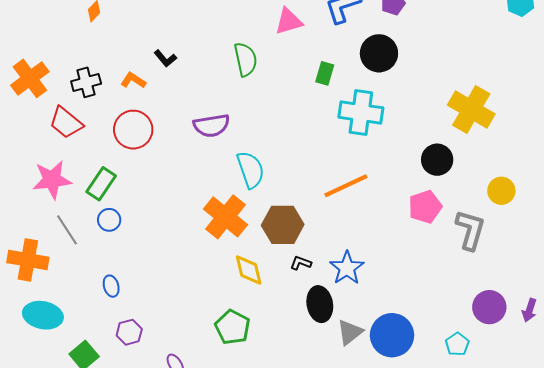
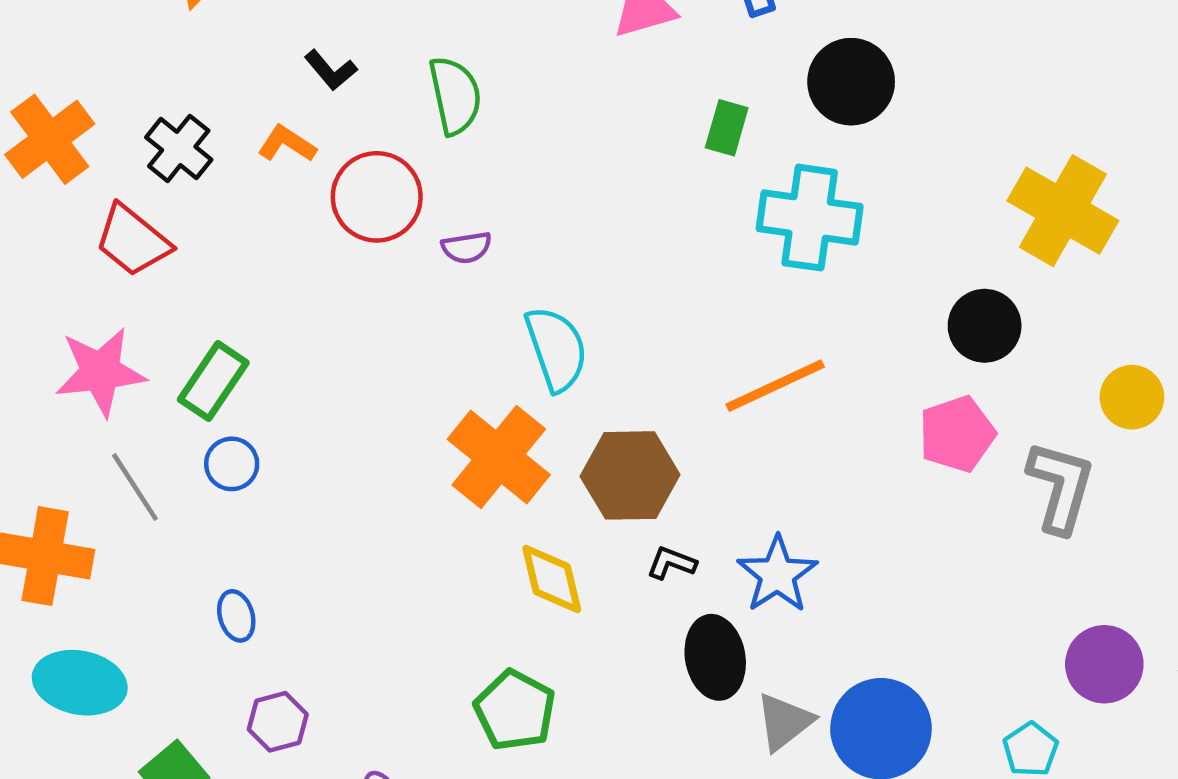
black L-shape: (165, 58) -> (331, 70), moved
green semicircle: (246, 59) -> (455, 96), moved
black cross: (86, 82) -> (179, 148), turned -36
purple semicircle: (211, 126) -> (467, 247), size x0.6
red circle: (133, 130) -> (377, 197), moved

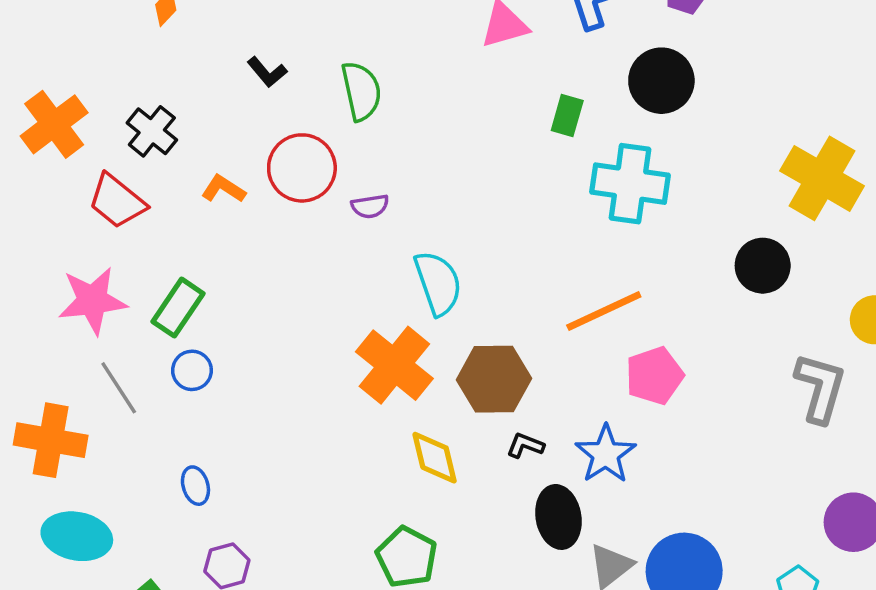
orange L-shape: (287, 144) -> (223, 189), moved
pink pentagon: (957, 434) -> (654, 376), moved

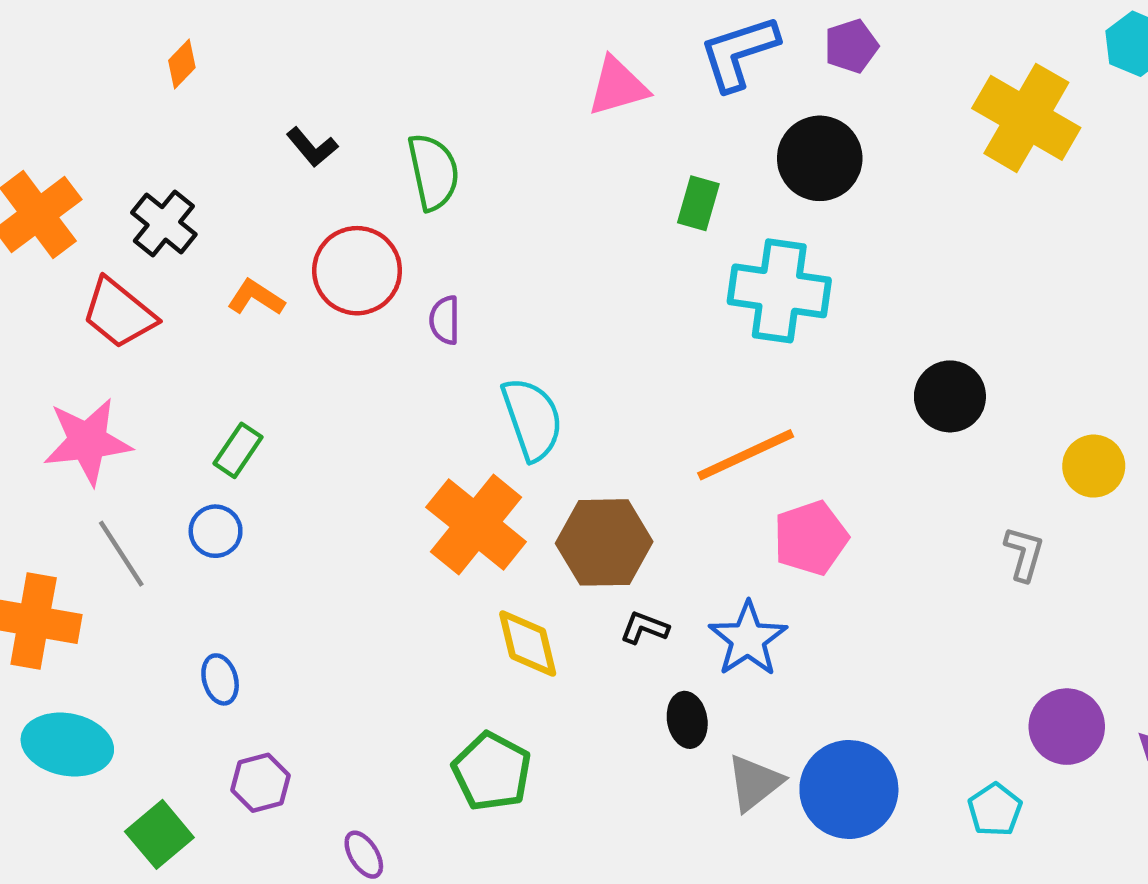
yellow cross: (822, 178) -> (1026, 118), moved
purple semicircle: (370, 206) -> (445, 320), turned 99
green rectangle: (178, 308) -> (238, 450), moved, size x0.7
gray L-shape: (820, 388) -> (1024, 554), size x0.6
black ellipse: (558, 517) -> (687, 720), size x0.7

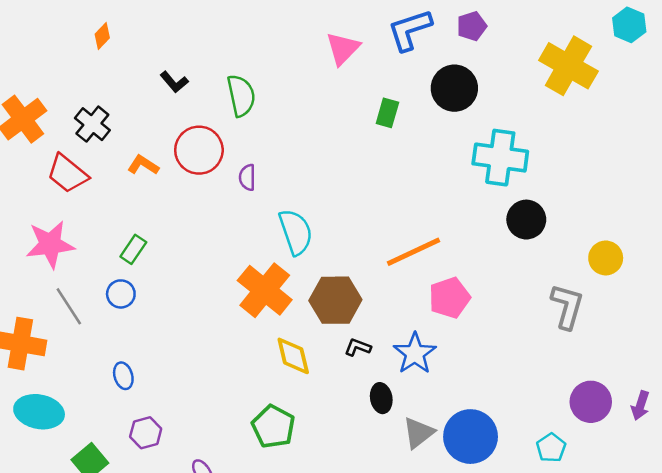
pink triangle: (618, 86) -> (343, 48), turned -30
cyan cross: (779, 291) -> (500, 158), moved
gray L-shape: (1024, 554) -> (567, 306), size x1.5

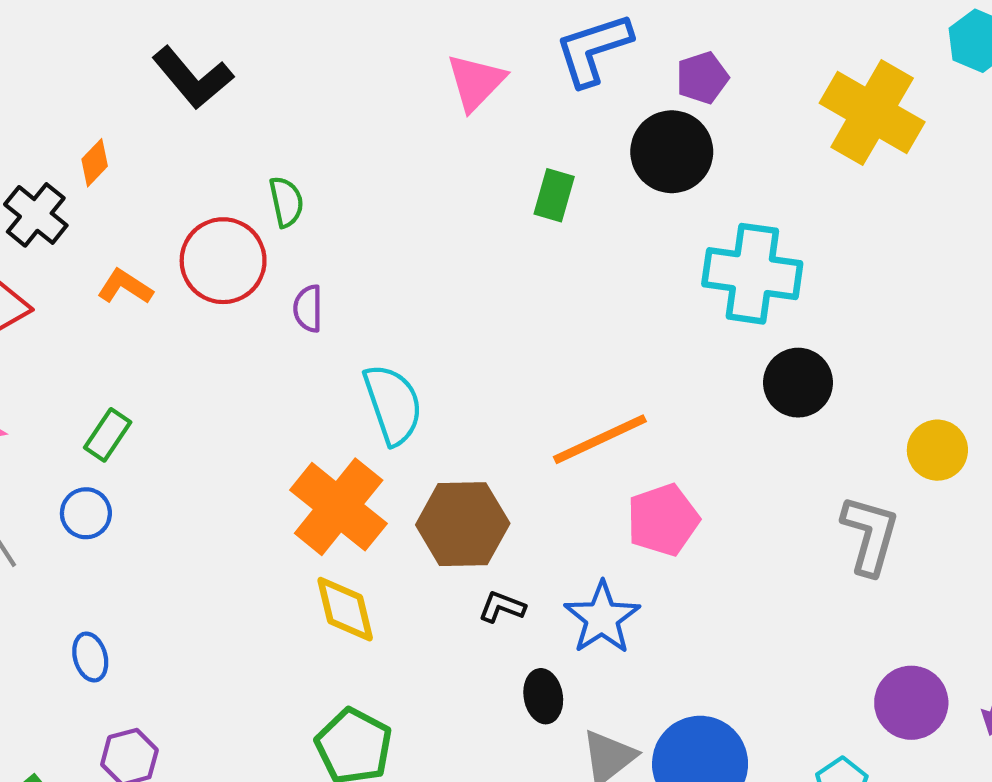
purple pentagon: (472, 26) -> (702, 78), moved
orange diamond: (102, 36) -> (95, 163), moved
black L-shape: (174, 82) -> (193, 78), moved, size x1.6
green semicircle: (241, 96) -> (286, 202), moved, size x0.7
yellow diamond: (293, 356) -> (345, 609), moved

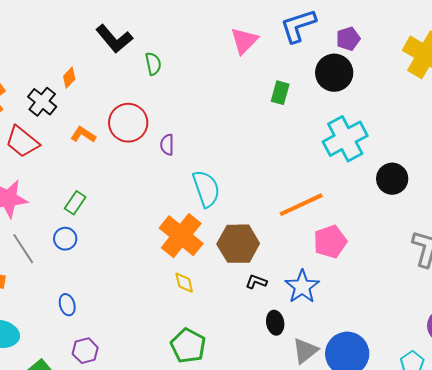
green semicircle: (286, 202) -> (153, 64), moved
cyan cross: (752, 274) -> (345, 139), moved, turned -36
yellow diamond: (345, 609) -> (184, 283), size x0.7

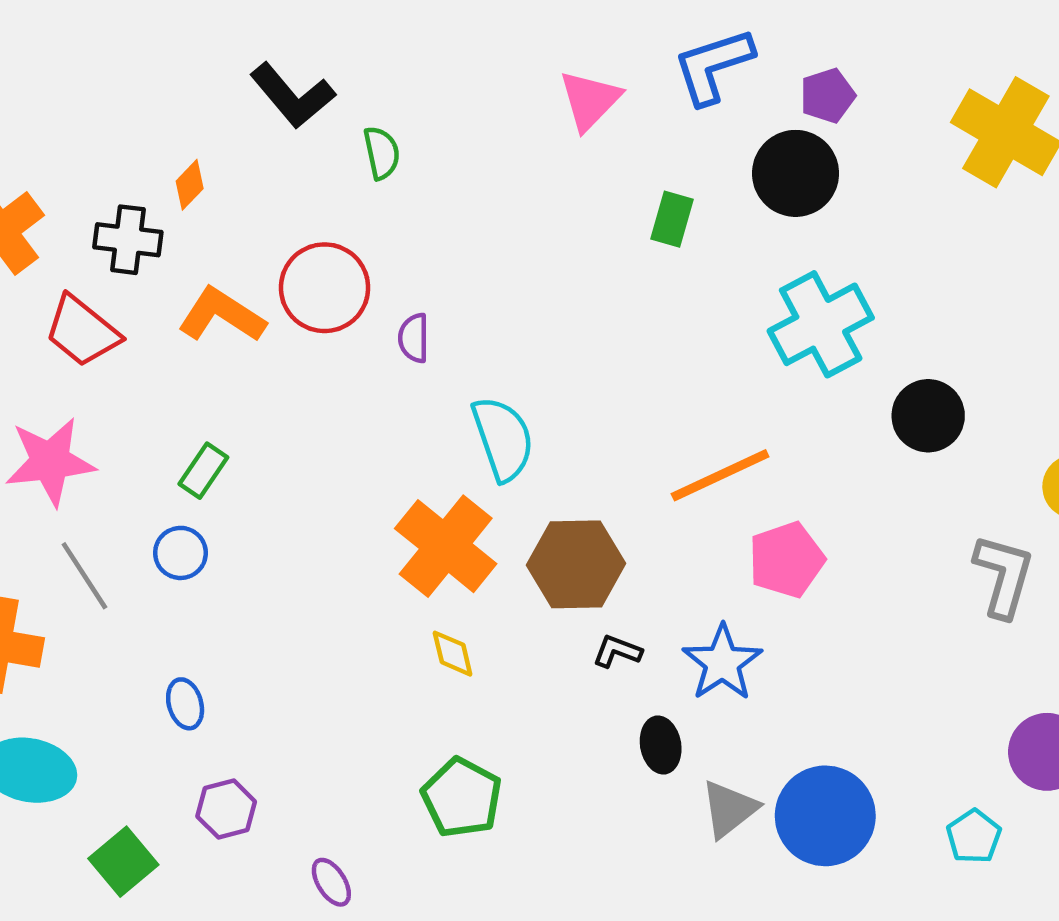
black cross: (42, 102) -> (128, 240), turned -32
orange L-shape: (83, 135) -> (222, 315), size x1.5

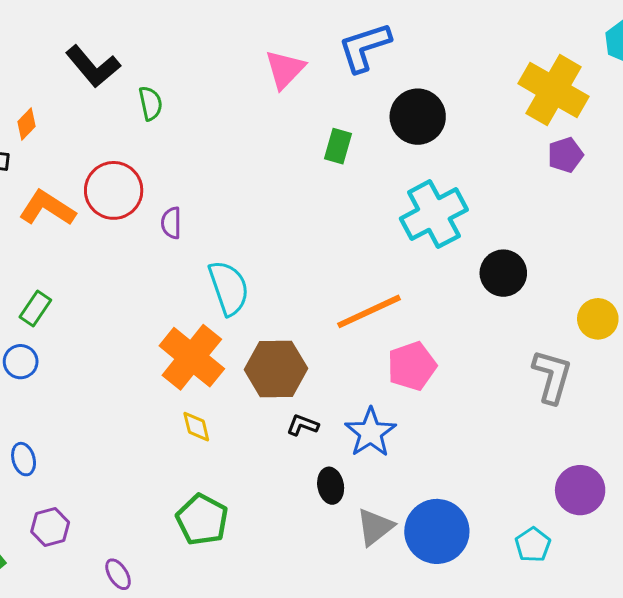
purple pentagon: (828, 96) -> (565, 155), moved

